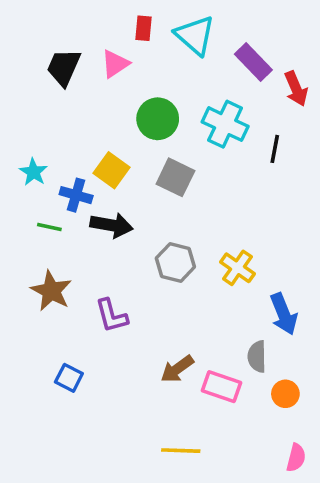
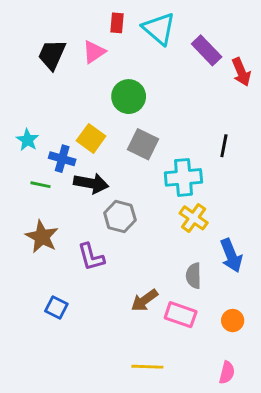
cyan cross: (225, 124) -> (183, 177), moved, turned -30
black line: (275, 149) -> (224, 146), moved
gray hexagon: (175, 262) -> (120, 216), moved
gray semicircle: (257, 357) -> (194, 276), moved
pink semicircle: (296, 458) -> (227, 373), moved

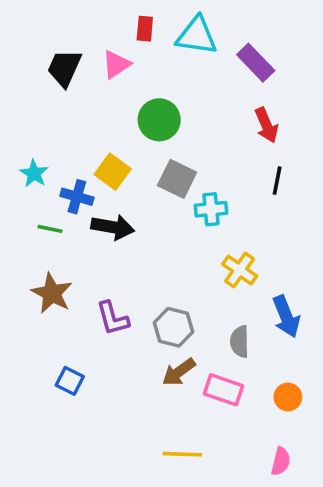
cyan triangle: (159, 29) -> (197, 36), turned -33
red arrow: (241, 72) -> (266, 125), moved
cyan cross: (183, 177) -> (211, 209), moved, size x0.7
gray hexagon: (120, 216) -> (173, 327), moved

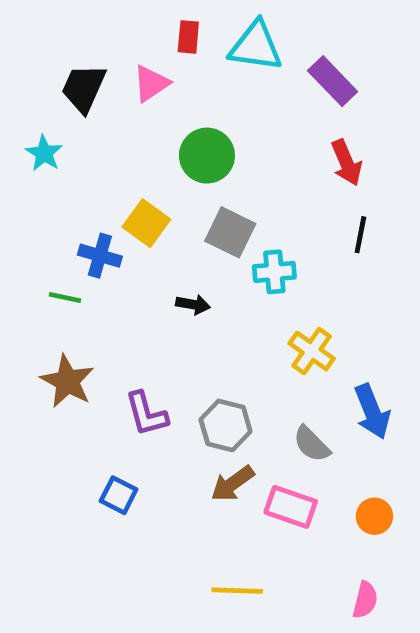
cyan star: (34, 173) -> (44, 153), moved
black arrow: (113, 227) -> (193, 304), moved, size x0.6
gray semicircle: (240, 342) -> (312, 444), turned -44
blue square: (70, 381) -> (119, 495), moved

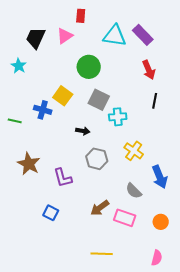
cyan triangle: (256, 46) -> (115, 36), moved
green line: (65, 297) -> (15, 121), moved
gray hexagon: (226, 425) -> (97, 159), moved

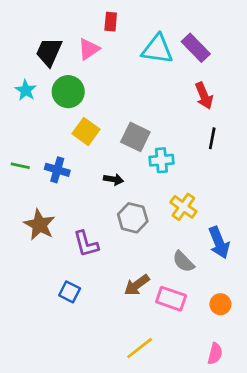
green circle: (89, 67) -> (68, 92), moved
blue cross: (43, 110) -> (57, 170), moved
yellow line: (102, 254) -> (140, 348), turned -40

